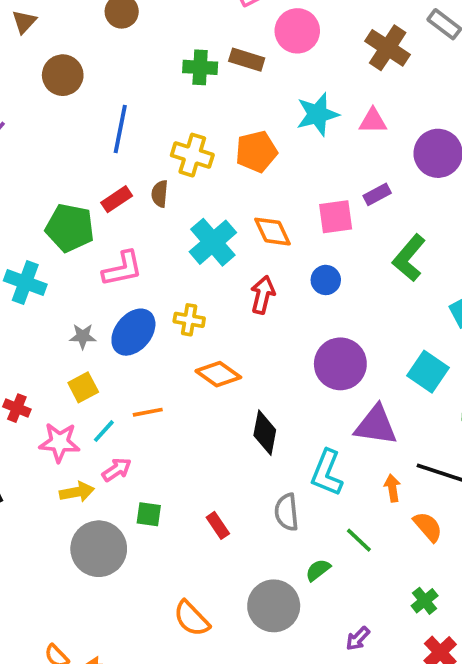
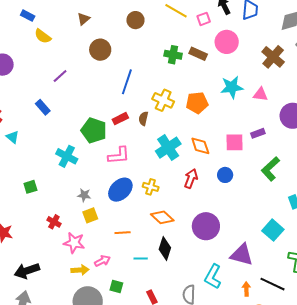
gray star: (83, 336) -> (84, 195), moved
purple circle: (340, 364) -> (206, 226), moved
cyan line: (104, 431) -> (141, 258), moved, turned 40
black diamond: (265, 433) -> (165, 249), moved

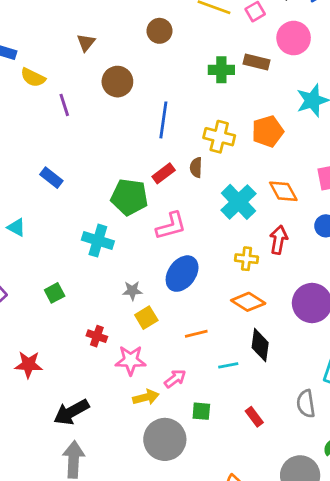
purple line: (60, 76) -> (64, 105), moved, turned -56
yellow cross: (151, 187) -> (246, 259), moved

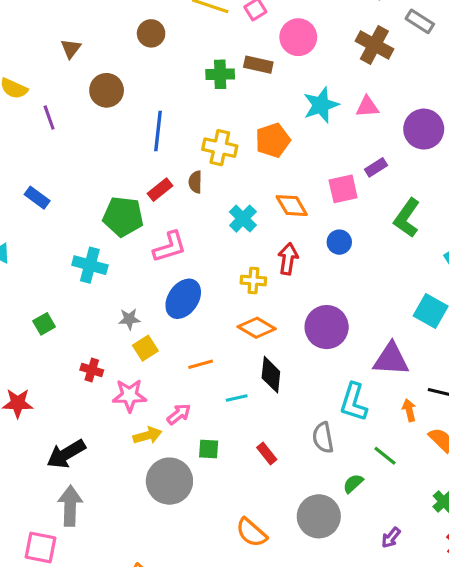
cyan cross: (239, 202) -> (243, 219), size x0.7

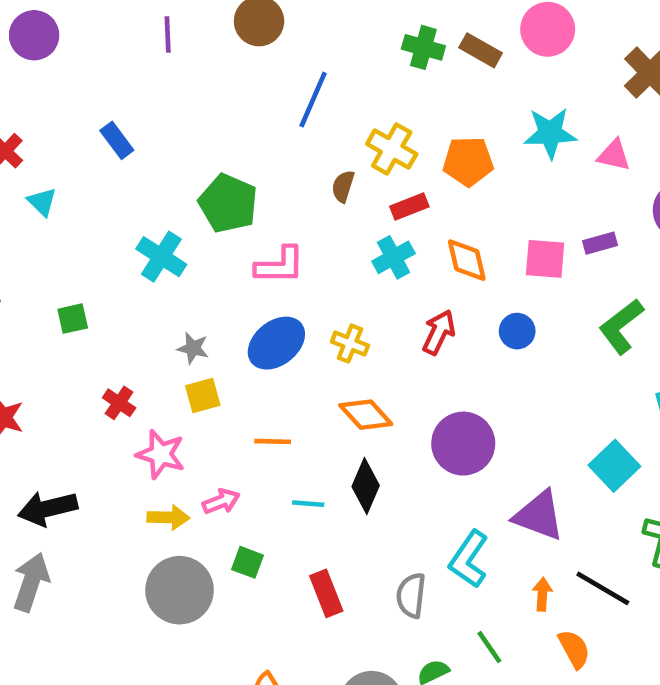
red rectangle: (160, 190) -> (409, 207), moved
yellow cross: (253, 281) -> (350, 344), moved
red rectangle: (267, 453) -> (326, 593), size x1.4

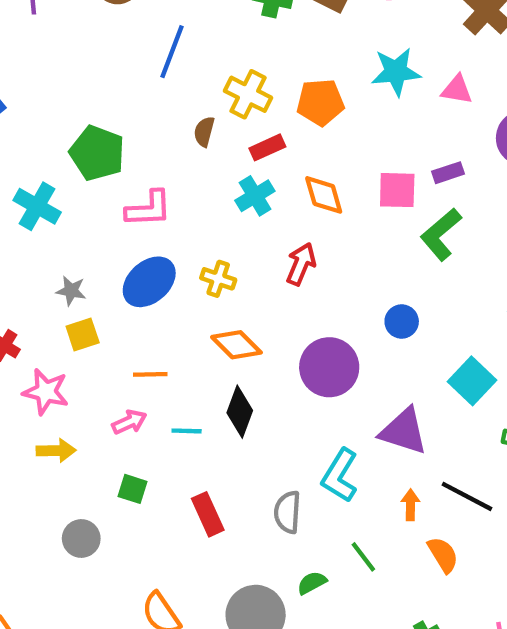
green L-shape: (621, 326) -> (441, 234), moved
blue circle: (517, 331) -> (402, 321), moved
pink arrow: (221, 501) -> (129, 422), moved
gray circle: (180, 590) -> (81, 539), moved, size x0.6

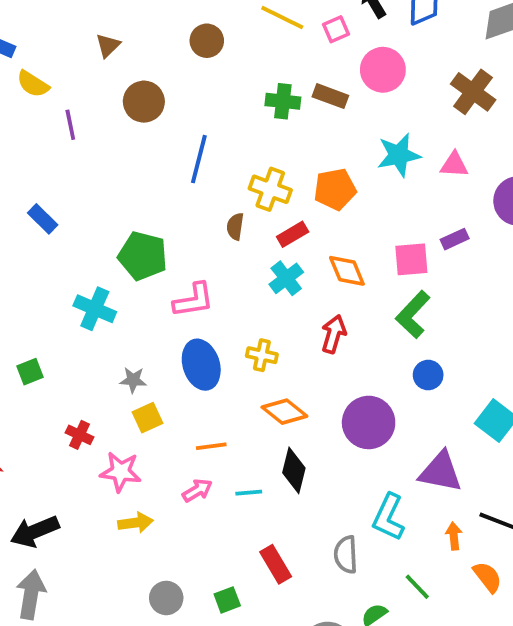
green L-shape: (441, 234) -> (413, 315), moved
blue ellipse: (149, 282) -> (201, 365), turned -60
green square: (132, 489) -> (227, 600), moved, turned -32

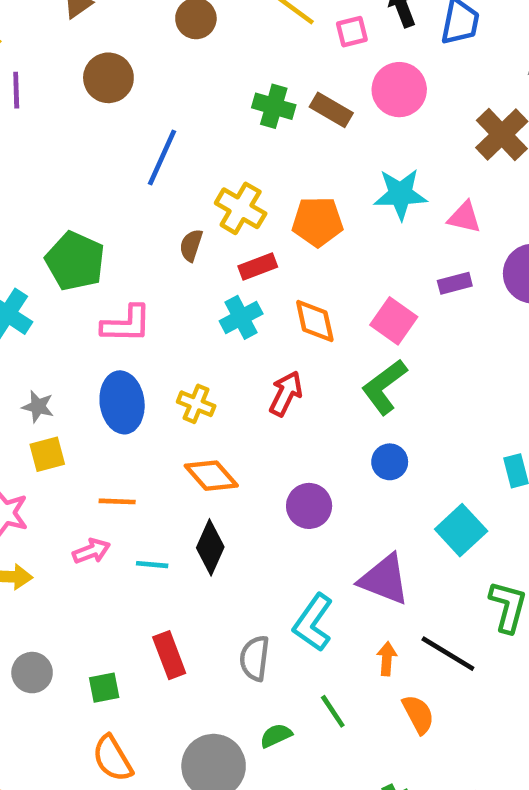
purple rectangle: (455, 239) -> (455, 283), moved
pink square: (411, 259) -> (394, 321), turned 30
purple circle: (369, 422) -> (309, 506), size x0.7

